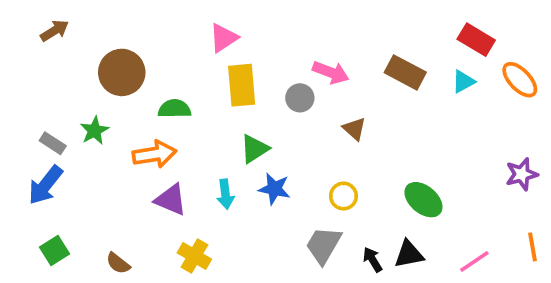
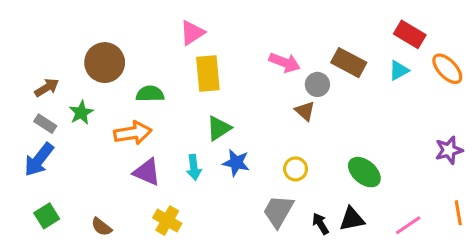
brown arrow: (54, 31) -> (47, 88), moved
gray circle: (300, 98) -> (317, 84), moved

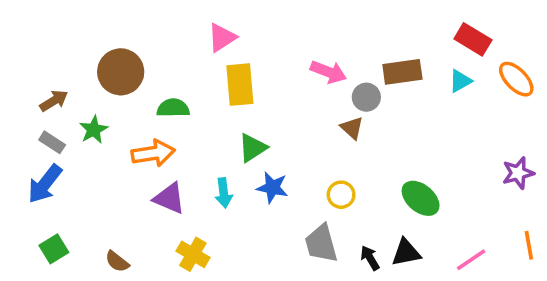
brown rectangle: (349, 63) -> (402, 72), turned -36
gray trapezoid: (278, 211) -> (321, 243), turned -45

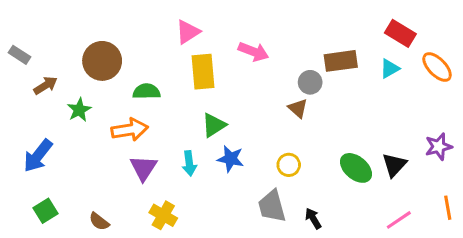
pink arrow: (328, 72) -> (254, 52), moved
gray rectangle: (52, 142) -> (20, 55), moved
purple triangle: (169, 198) -> (143, 168), turned 40
black triangle: (406, 252) -> (394, 165), moved, turned -36

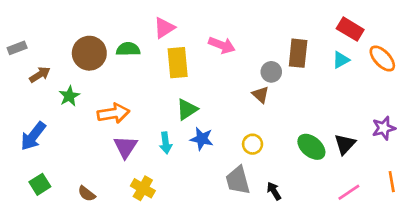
gray rectangle: (20, 55) -> (17, 48), turned -54
brown rectangle: (341, 61) -> (298, 53), turned -76
green semicircle: (146, 91) -> (128, 49), moved

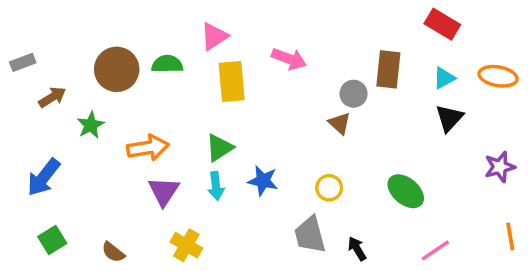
red rectangle: (350, 29) -> (442, 24), moved
orange ellipse: (382, 59) -> (498, 76), turned -36
green triangle: (187, 109) -> (219, 148), moved
black triangle: (345, 144) -> (449, 118), moved
pink line: (349, 192) -> (435, 250), moved

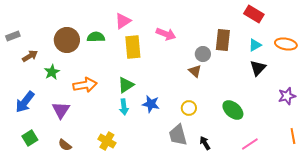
purple triangle: (164, 191) -> (61, 110), moved

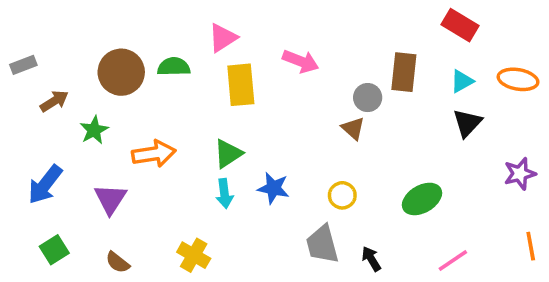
green ellipse: (233, 110) -> (422, 199), turned -70

